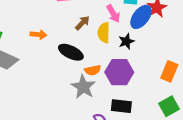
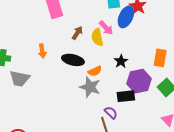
pink arrow: (113, 14) -> (106, 28), moved
orange arrow: (39, 35) -> (42, 51), turned 88
black star: (126, 41) -> (121, 61), moved
purple hexagon: (119, 72) -> (139, 81), moved

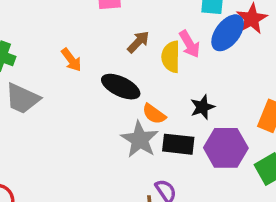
orange arrow: (42, 51) -> (71, 60), turned -40
orange semicircle: (95, 71) -> (154, 114), turned 48
black rectangle: (126, 96) -> (178, 144), moved

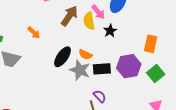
brown arrow: (138, 42) -> (69, 16), size x1.5
black ellipse: (121, 87) -> (62, 57), moved, turned -70
black star: (202, 107) -> (110, 31), moved

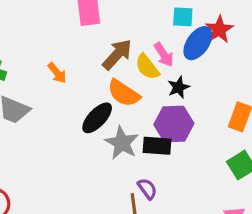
yellow semicircle: (89, 21) -> (147, 67), turned -36
orange semicircle: (85, 54) -> (124, 93), moved, size x1.5
purple hexagon: (129, 66) -> (174, 124), moved

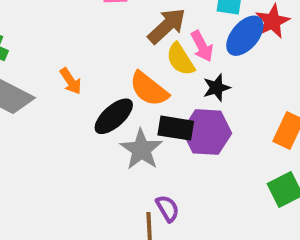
brown arrow: (117, 54) -> (167, 26), moved
orange arrow: (57, 73) -> (71, 81), moved
black rectangle: (157, 146) -> (176, 128), moved

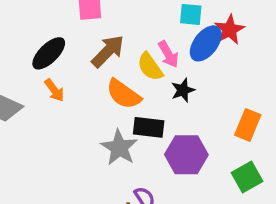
brown arrow: (167, 26) -> (108, 51), moved
black ellipse: (114, 116) -> (49, 53), moved
purple hexagon: (207, 132) -> (186, 155), moved

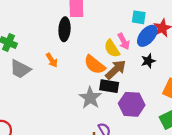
brown arrow: (108, 51) -> (116, 70), moved
black ellipse: (49, 53) -> (65, 29), moved, turned -45
black star: (183, 90) -> (148, 61), moved

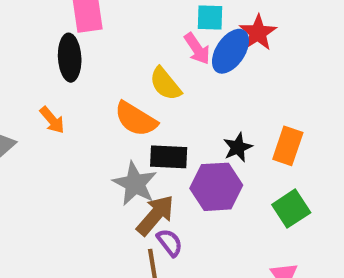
pink arrow: (124, 41) -> (197, 49), moved
black star: (148, 61) -> (238, 147), moved
brown arrow: (116, 70) -> (155, 215), moved

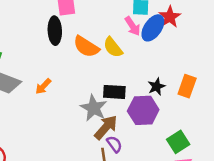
orange semicircle: (136, 119) -> (86, 47), moved
orange arrow: (52, 120) -> (43, 86), moved, turned 84
green square: (291, 209) -> (178, 142), moved

